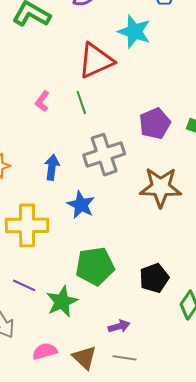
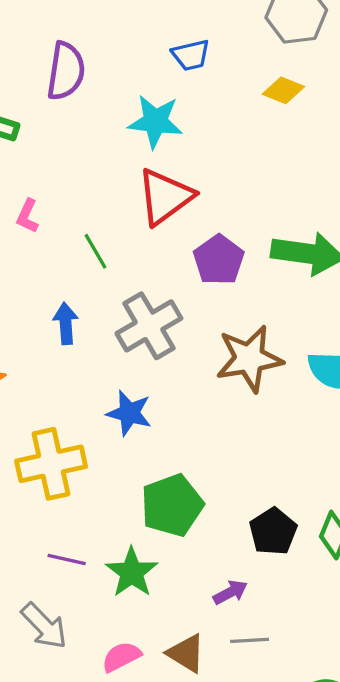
red triangle: (96, 61) -> (165, 197), moved
pink L-shape: (42, 101) -> (27, 216), moved
blue arrow: (52, 167) -> (66, 323), moved
black pentagon: (154, 278) -> (273, 531), moved

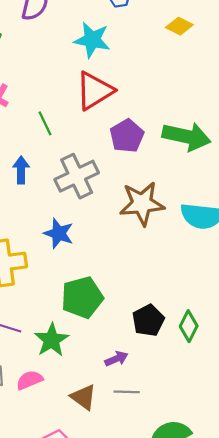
pink semicircle: (121, 657) -> (29, 380), moved

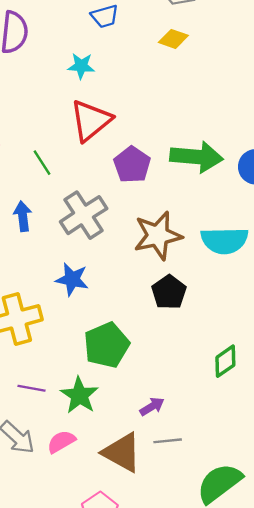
cyan star: (92, 40) -> (81, 66), size x0.7
black pentagon: (148, 320) -> (169, 292), moved
green diamond: (189, 326) -> (225, 361), turned 36
brown triangle: (83, 397) -> (122, 452), size x1.4

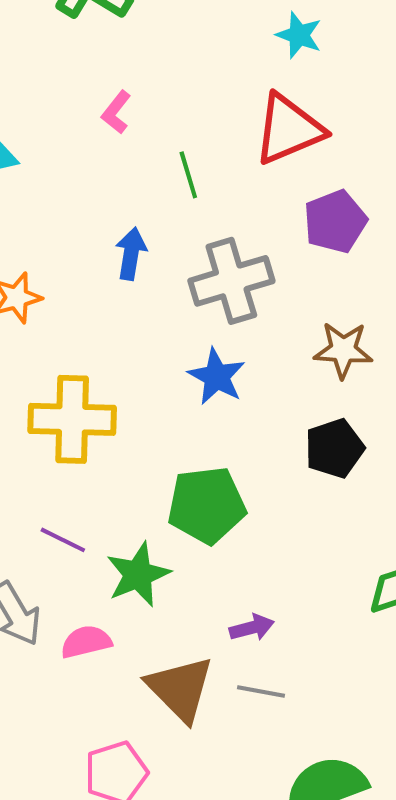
brown star: (158, 236) -> (343, 350), size x0.7
blue star: (72, 279) -> (217, 377), moved

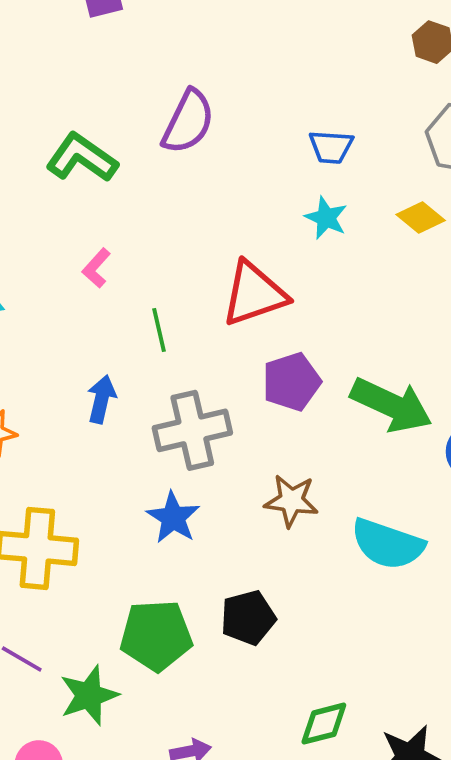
cyan star: (299, 35) -> (326, 218), moved
black pentagon: (334, 448) -> (248, 618), moved

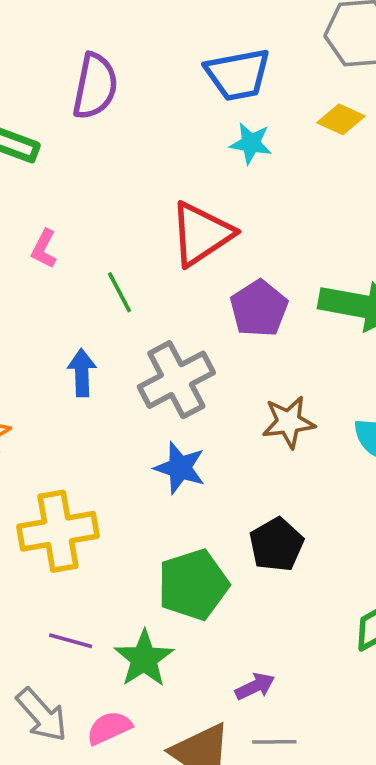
blue trapezoid: (331, 147) -> (238, 74), size x1.5

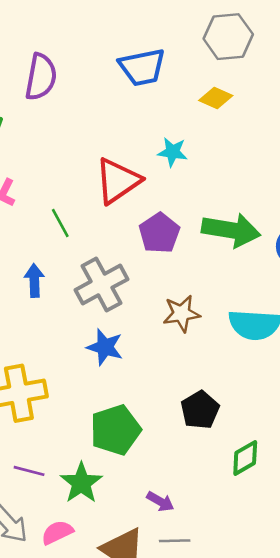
cyan star: (251, 143) -> (173, 152), moved
black pentagon: (276, 545) -> (200, 410), moved
purple arrow: (255, 686) -> (160, 501), turned 56

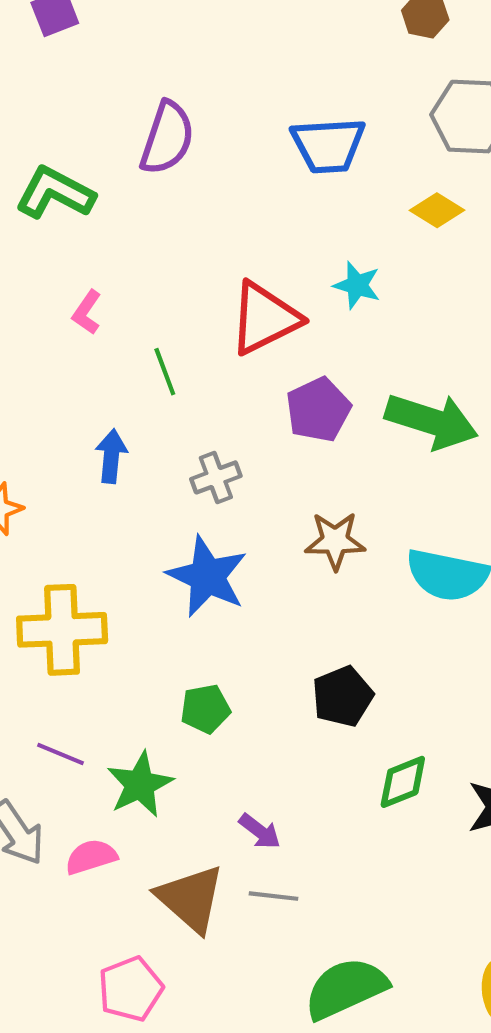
gray cross: (101, 285) -> (216, 477), size x0.6
blue star: (105, 347) -> (207, 576), size x1.4
green pentagon: (115, 430) -> (205, 709), size x0.6

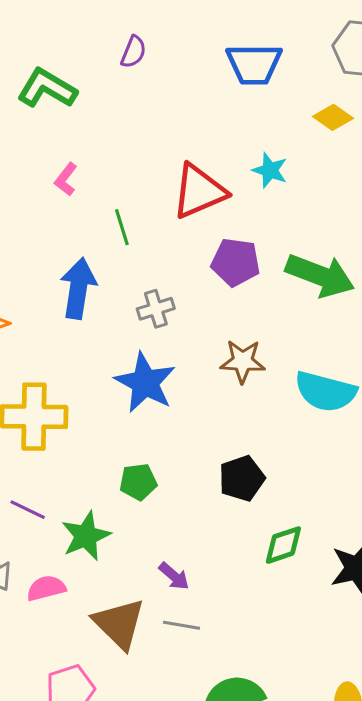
purple semicircle: (167, 138) -> (133, 52), size x0.6
purple pentagon: (318, 410) -> (236, 262), turned 30
blue arrow: (111, 456) -> (78, 288), size x1.5

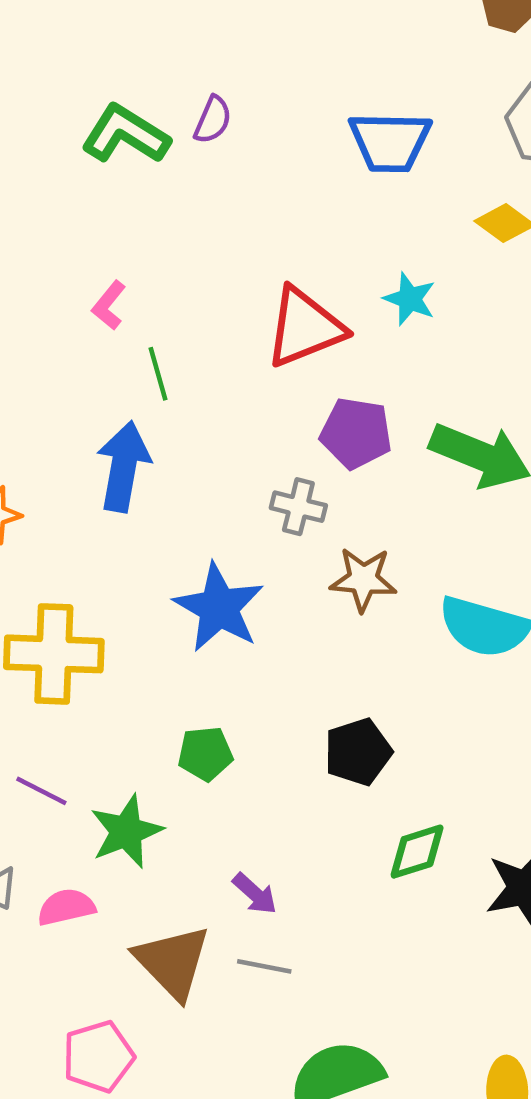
green L-shape: (47, 88) -> (126, 134), moved
green line: (122, 227) -> (158, 374), moved
gray cross: (156, 309) -> (298, 507), moved, turned 30

